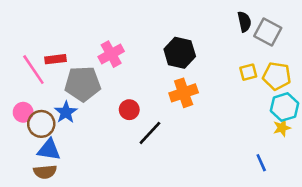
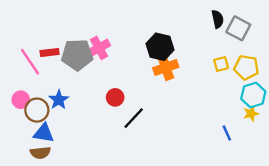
gray pentagon: (83, 84) -> (77, 55), moved
orange cross: (184, 93) -> (166, 67), moved
blue line: (261, 163) -> (227, 133), moved

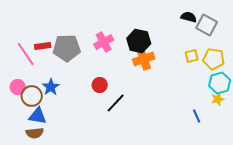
black semicircle: (218, 19) -> (189, 17), turned -63
pink cross: (99, 48) -> (104, 42), moved

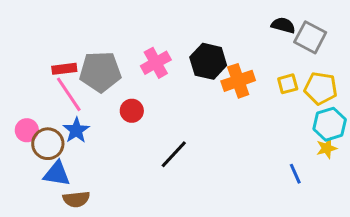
pink line: (26, 54) -> (69, 94), moved
orange cross: (144, 59) -> (238, 81), moved
red circle: (100, 85) -> (132, 111), moved
brown semicircle: (35, 133) -> (76, 199), moved

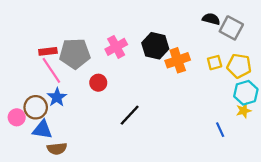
pink circle: (27, 130) -> (17, 117), moved

